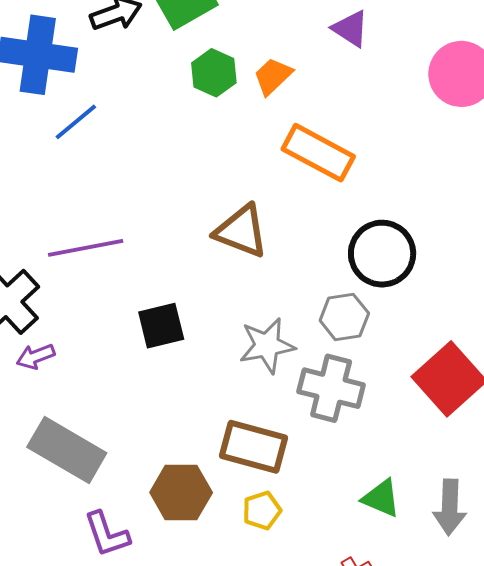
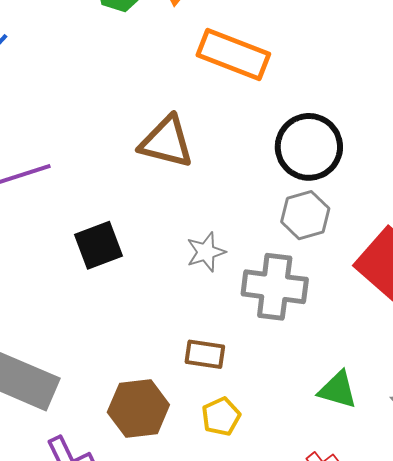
gray hexagon: (344, 317) -> (305, 215), moved
gray star: (267, 345) -> (206, 252), size x0.7
brown rectangle: (254, 447) -> (205, 354), size x0.6

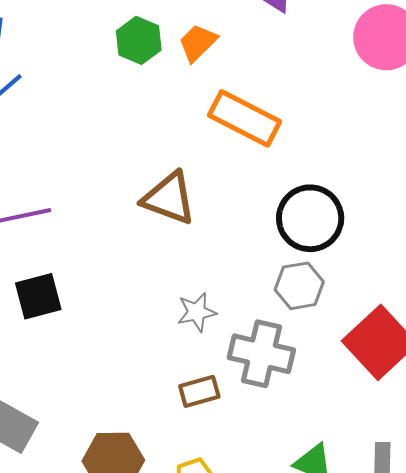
black square: (98, 245) -> (38, 296), moved
brown rectangle: (205, 354) -> (199, 391), moved, turned -30

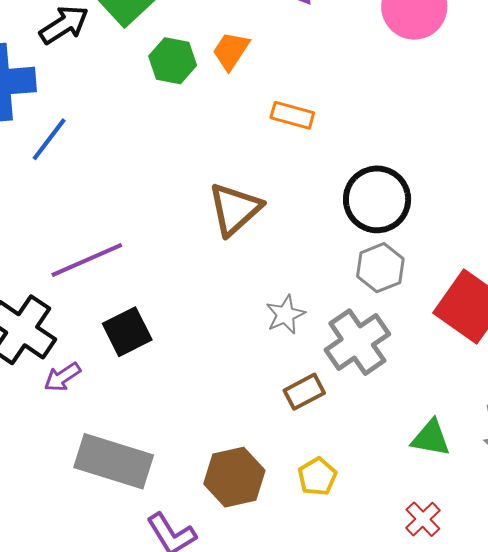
orange rectangle: (245, 118) -> (292, 115), size x0.6
brown triangle: (169, 198) -> (235, 209), turned -50
gray cross: (261, 354) -> (357, 342), turned -36

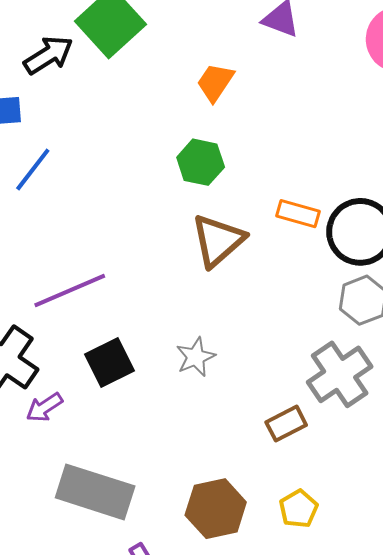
green hexagon: (173, 61) -> (201, 162), moved
orange rectangle: (292, 115) -> (298, 214), moved
gray star: (285, 315) -> (196, 357), moved

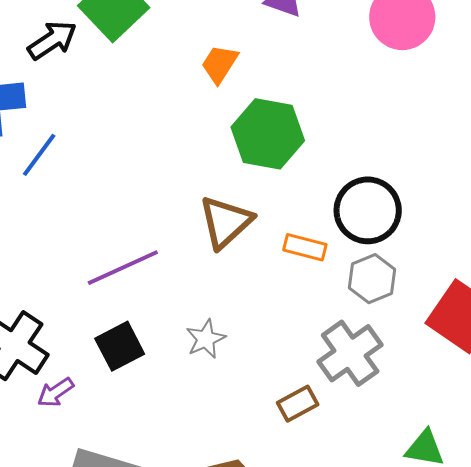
green hexagon: (201, 162) -> (268, 134), moved, size x1.5
orange rectangle: (298, 214) -> (305, 247), moved
purple line: (70, 290) -> (123, 268), moved

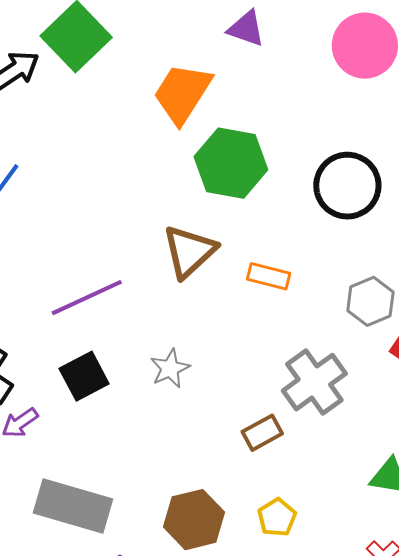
orange trapezoid: (219, 64) -> (182, 93), size x1.6
black circle: (368, 210) -> (347, 186), moved
gray hexagon: (372, 279) -> (370, 301), moved

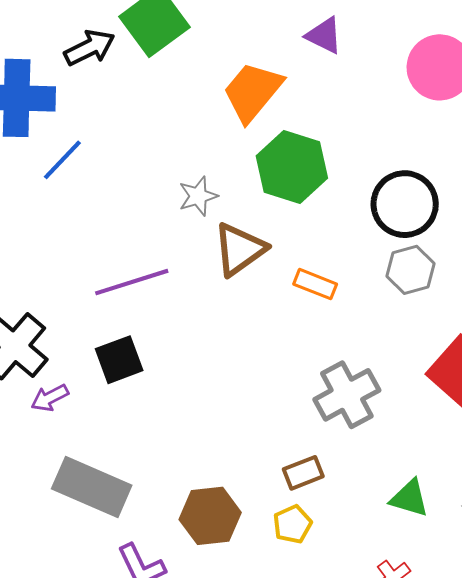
gray hexagon: (370, 301) -> (411, 270), moved
gray star: (170, 368) -> (198, 196), moved
brown rectangle: (262, 433) -> (303, 473), moved

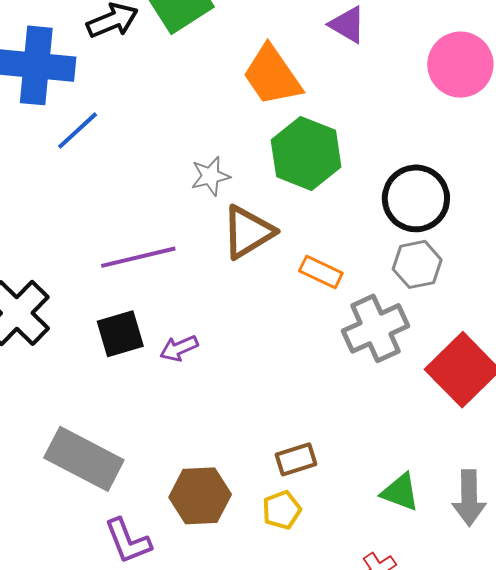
orange trapezoid: (253, 92) -> (272, 76), turned -78
gray cross: (347, 395) -> (375, 328), moved
purple arrow: (50, 398) -> (179, 348), moved

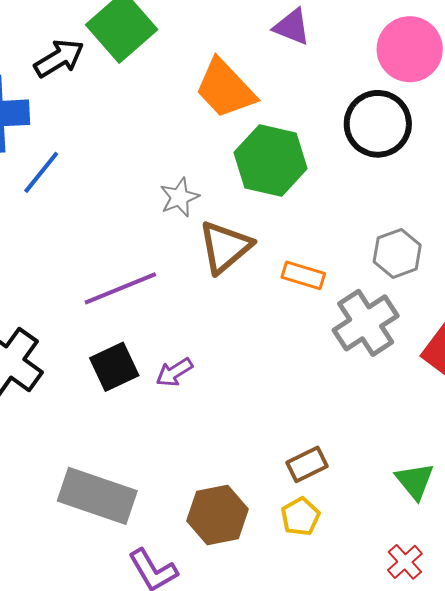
black circle: (416, 198) -> (378, 124), moved
green triangle: (400, 492) -> (415, 481), turned 39

